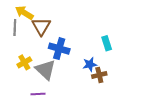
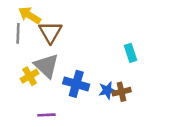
blue cross: (59, 49) -> (76, 84), moved
blue star: (90, 64) -> (107, 90), moved
gray triangle: (45, 70) -> (46, 66), moved

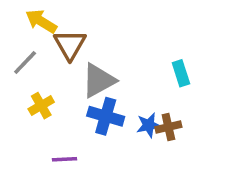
gray line: (18, 33) -> (25, 63), moved, turned 42
gray triangle: (46, 66) -> (99, 80), moved, turned 48

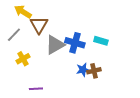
cyan rectangle: (181, 73) -> (101, 41), turned -56
blue cross: (106, 116) -> (75, 43), moved

